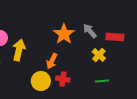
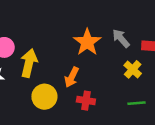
yellow circle: (41, 81) -> (44, 97), moved

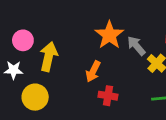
gray arrow: (121, 38) -> (136, 46), moved
yellow circle: (44, 97) -> (35, 97), moved

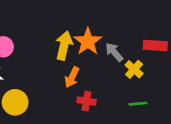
yellow arrow: (49, 57) -> (64, 45), moved

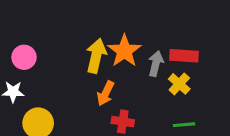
red rectangle: (155, 45) -> (184, 56), moved
gray arrow: (114, 52) -> (156, 64), turned 54

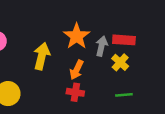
yellow arrow: (96, 56) -> (42, 56), moved
orange arrow: (106, 93) -> (77, 70), moved

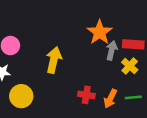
orange star: (77, 36) -> (100, 32), moved
orange arrow: (77, 70) -> (110, 99), moved

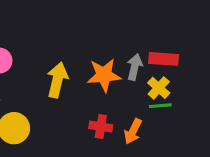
orange star: (100, 32) -> (104, 75), moved, turned 30
green line: (133, 97) -> (160, 106), moved

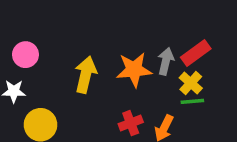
red rectangle: (164, 59) -> (196, 53), turned -40
red cross: (101, 127) -> (131, 123), turned -30

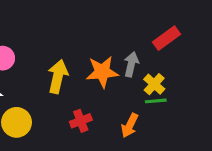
red rectangle: (196, 53) -> (166, 38), moved
red cross: (131, 123) -> (81, 121), moved

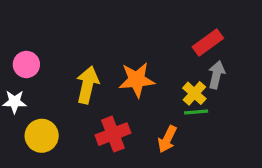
gray arrow: (131, 64) -> (216, 75), moved
red cross: (81, 121) -> (113, 134), size x1.4

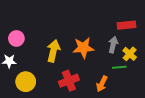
red rectangle: (208, 42) -> (127, 25), turned 30
gray arrow: (216, 75) -> (113, 45), moved
yellow cross: (194, 93) -> (130, 54), moved

